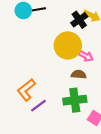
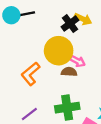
brown semicircle: (79, 74) -> (69, 72), moved
orange L-shape: (26, 90) -> (30, 74), moved

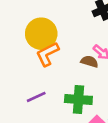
yellow circle: (59, 51) -> (41, 34), moved

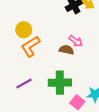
yellow circle: (41, 34) -> (24, 30), size x0.6

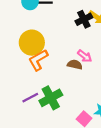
yellow circle: (24, 30) -> (32, 43), size x1.5
green cross: (60, 83) -> (51, 98), moved, turned -30

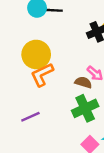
green cross: (51, 98) -> (85, 108), moved

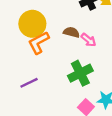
brown semicircle: (83, 82) -> (71, 32), moved

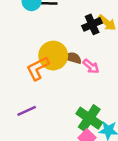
yellow circle: (32, 24) -> (53, 56), moved
green cross: (80, 73) -> (89, 118), moved, turned -30

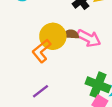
pink arrow: (91, 66) -> (89, 38), size x1.5

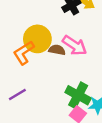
brown semicircle: (71, 34) -> (57, 50), moved

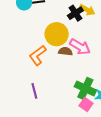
yellow circle: (37, 39) -> (57, 34), moved
purple line: (17, 95) -> (34, 91), turned -70

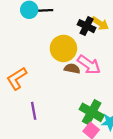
black cross: (75, 13) -> (87, 26), turned -35
orange L-shape: (38, 55) -> (17, 78), moved

